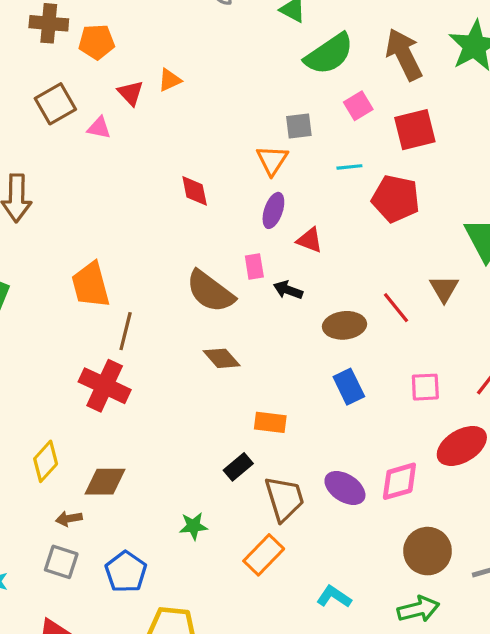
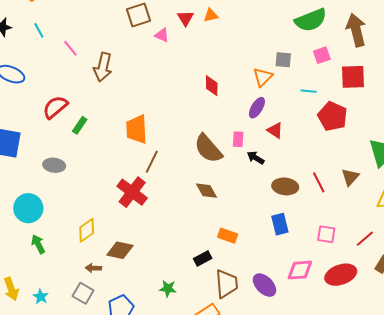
pink diamond: (399, 481) -> (300, 270), moved

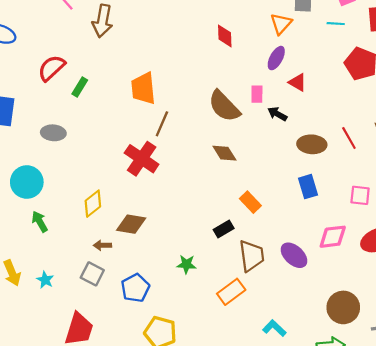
cyan line: (309, 91) -> (336, 24), moved
orange rectangle: (228, 236) -> (250, 202), turned 30

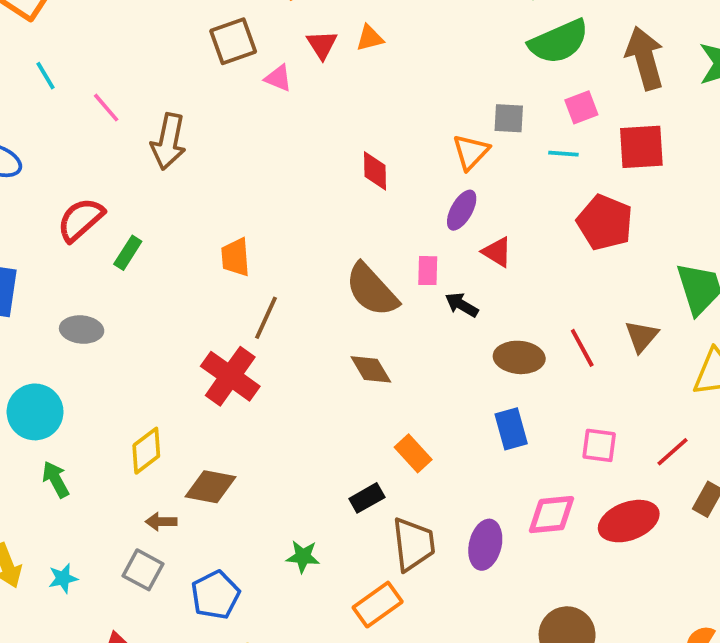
orange trapezoid: (143, 88) -> (235, 257), size x0.7
purple ellipse: (294, 255) -> (485, 545), turned 60
cyan star: (45, 280) -> (63, 578), turned 30

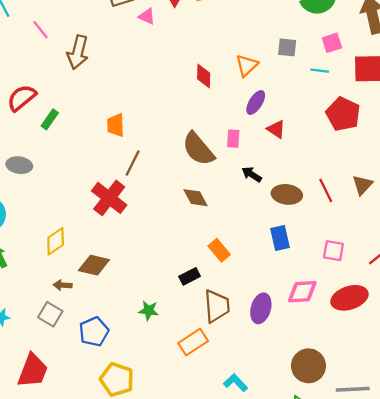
orange triangle: (471, 152) -> (247, 65), moved
black arrow: (462, 305) -> (252, 174), moved

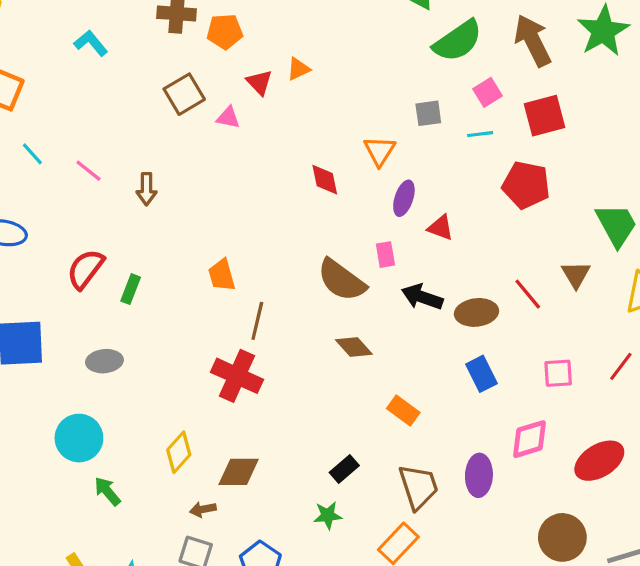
brown arrow: (78, 52) -> (146, 189), size x0.7
black arrow: (252, 174) -> (422, 297), size x1.4
black rectangle: (190, 276) -> (344, 469), moved
red ellipse: (349, 298) -> (599, 461), moved

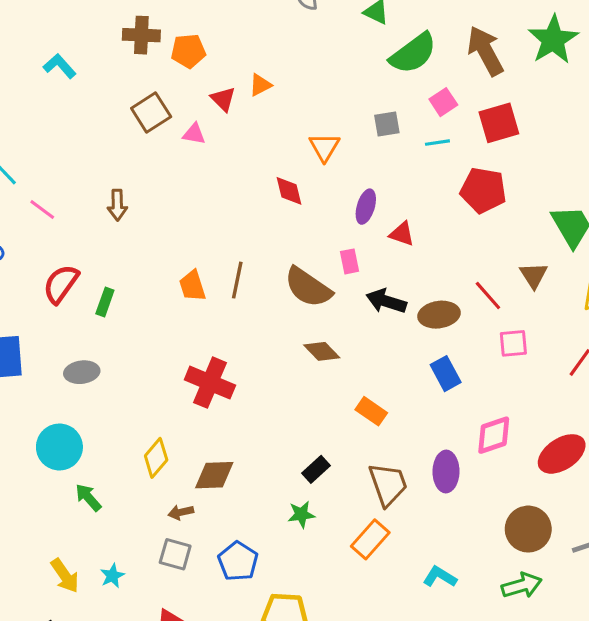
orange triangle: (380, 151) -> (324, 147), moved
pink line: (89, 171) -> (42, 210), moved
brown line: (257, 321) -> (237, 280), moved
pink square: (558, 373) -> (513, 343), moved

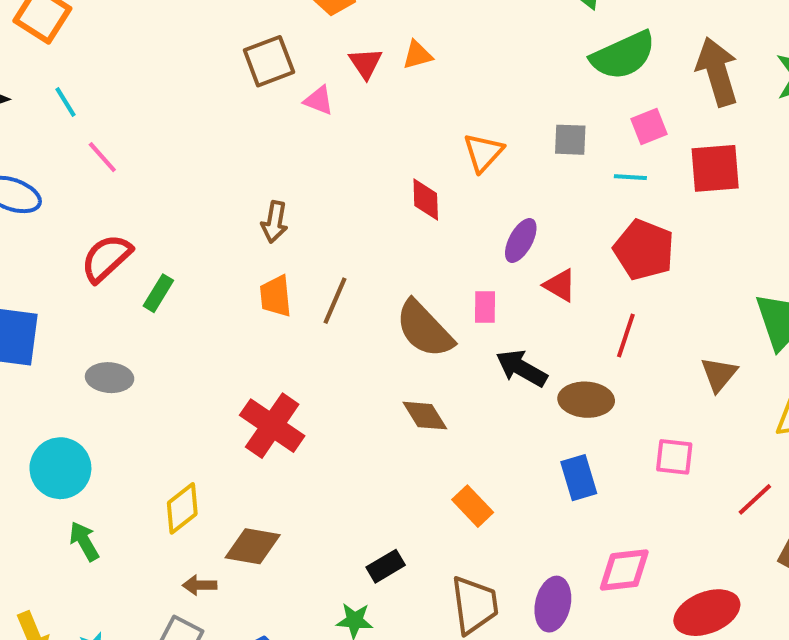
red pentagon: (483, 190) -> (644, 250), moved
brown arrow: (117, 205) -> (275, 222), moved
red line: (488, 295) -> (626, 335), moved, turned 48

